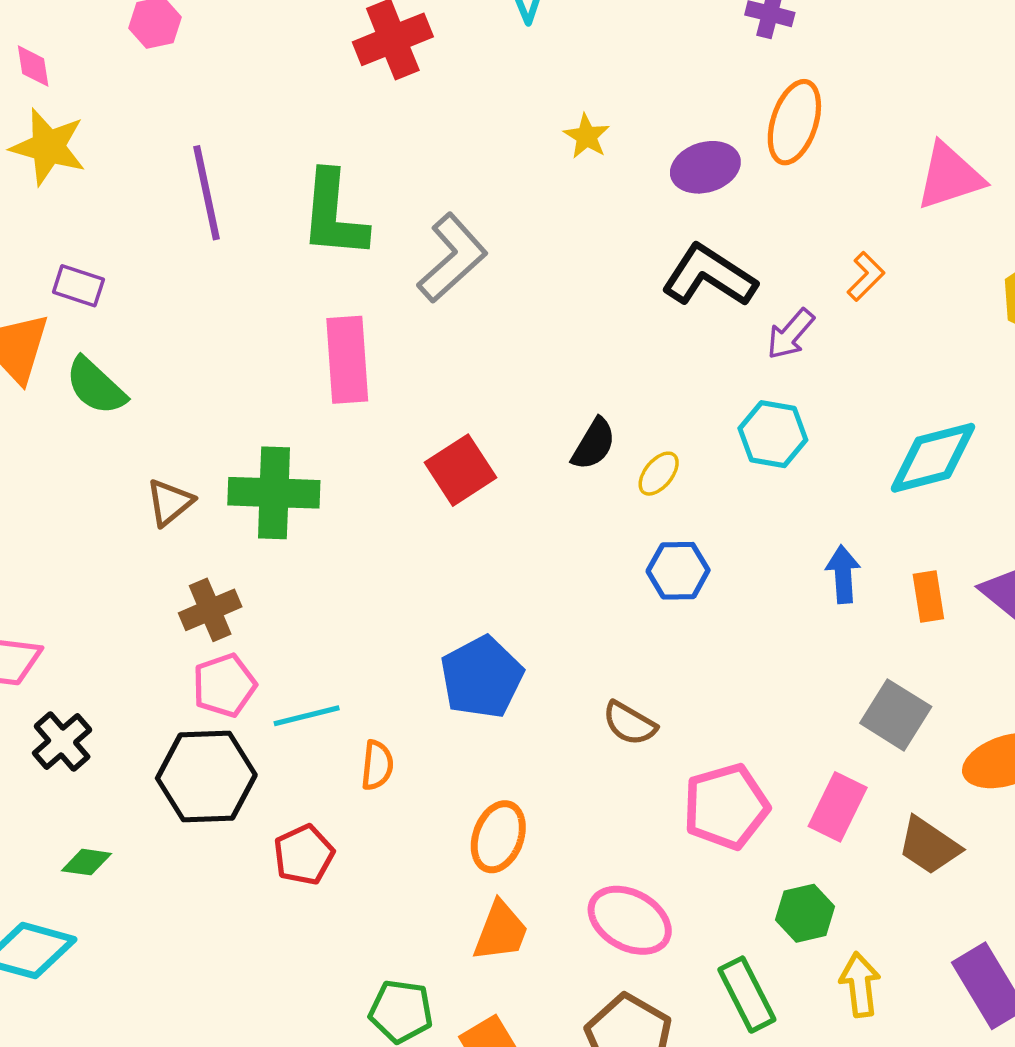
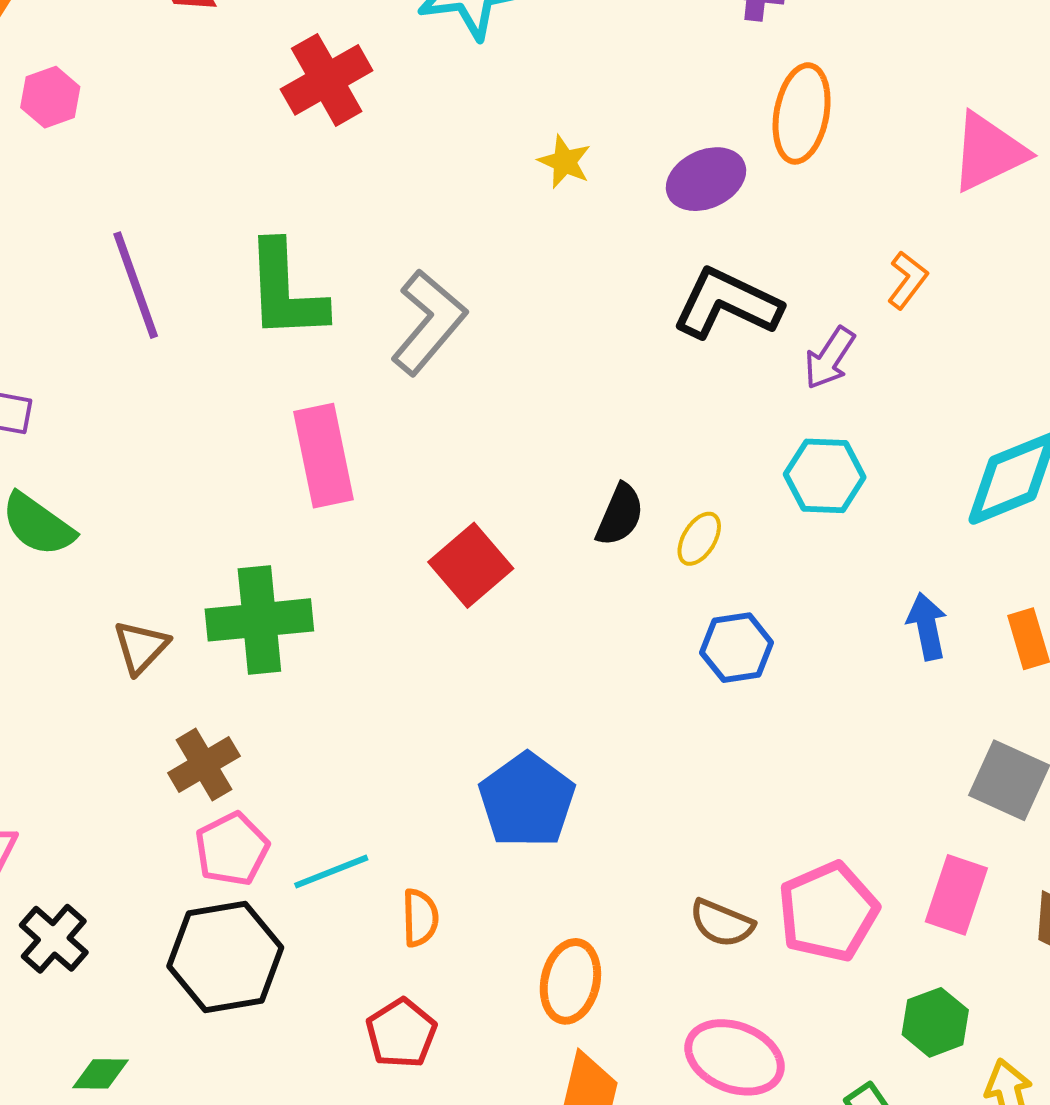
brown semicircle: (630, 723) -> (722, 923), moved
red pentagon: (304, 855) -> (401, 1033), moved

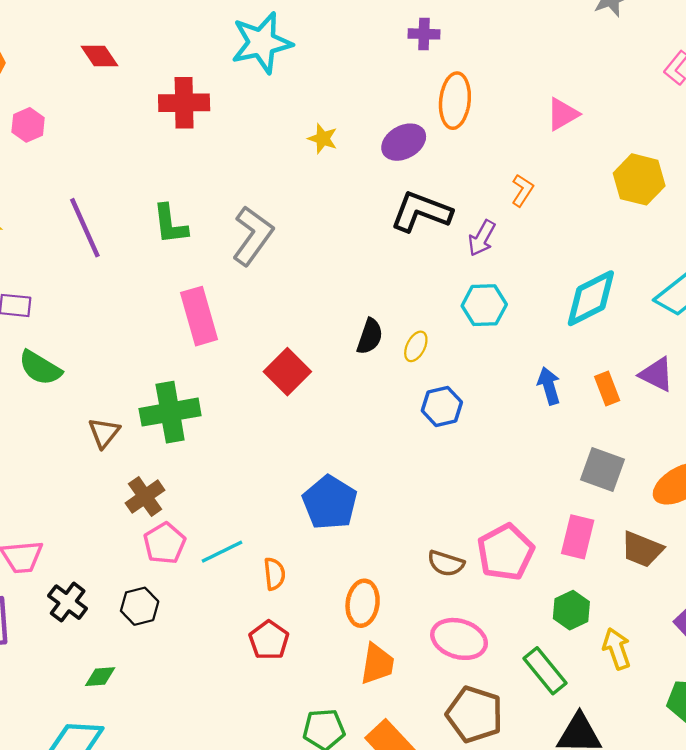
red cross: (327, 80) -> (184, 103), turned 33
pink triangle: (989, 152) -> (563, 114), size x0.7
green L-shape: (285, 291) -> (170, 224), size x0.7
black hexagon: (225, 957) -> (140, 606), moved, size x0.6

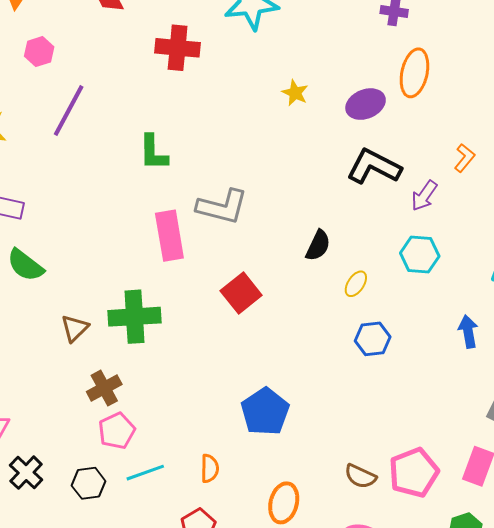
purple line: (85, 228) -> (69, 110), moved, turned 46
gray L-shape: (253, 236) -> (222, 207), moved, turned 62
black semicircle: (370, 336) -> (318, 245), moved
cyan line: (222, 552) -> (145, 473), moved

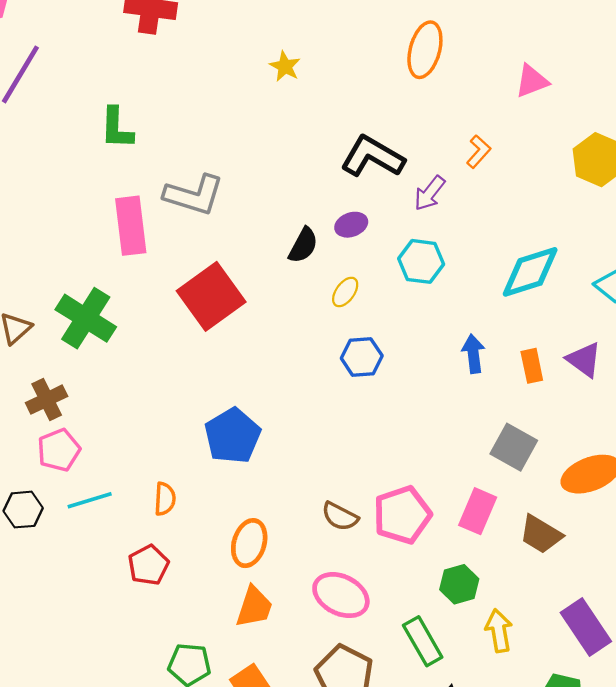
purple ellipse: (366, 104) -> (351, 225), moved, size x0.7
red square: (241, 293) -> (211, 296), size x1.4
green cross: (135, 317) -> (86, 318), turned 33

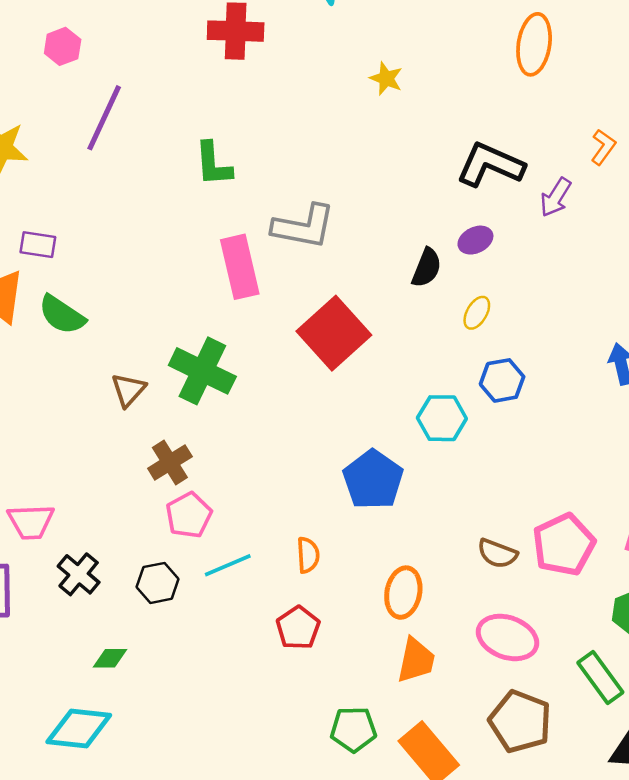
cyan hexagon: (421, 261) -> (442, 418), moved

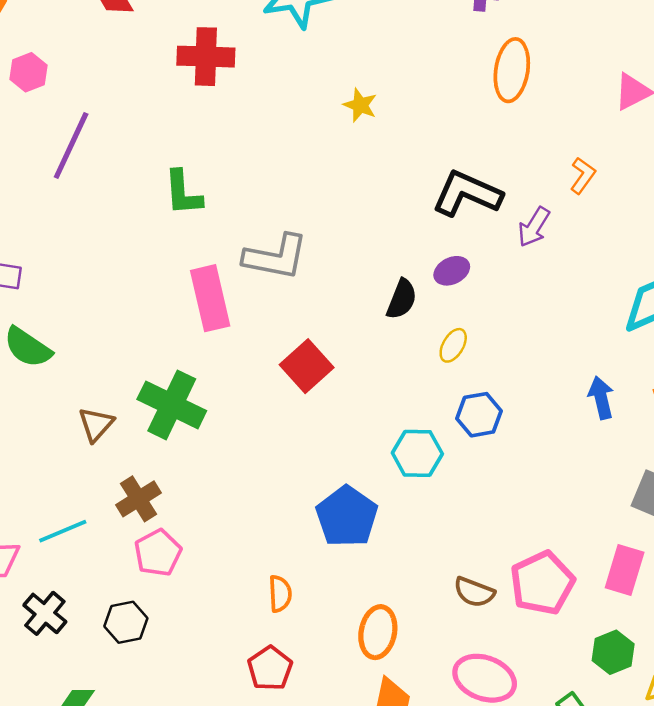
red square: (334, 333) -> (307, 366), size x0.7
cyan line: (228, 565) -> (63, 531), moved

